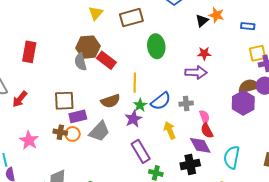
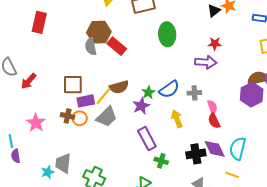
red rectangle: (29, 52) -> (39, 22), moved
yellow line: (135, 83) -> (103, 96), moved, turned 36
purple diamond: (200, 145) -> (215, 149), moved

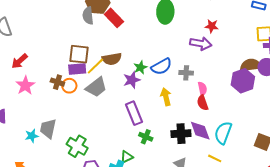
red arrow: (29, 81) -> (20, 61), moved
brown square: (73, 85) -> (79, 54), moved

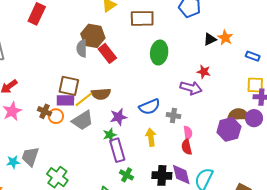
green star: (140, 67) -> (110, 135), moved

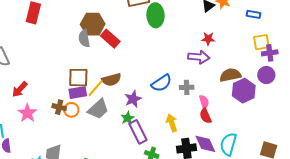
green ellipse: (159, 53) -> (156, 15), moved
brown semicircle: (238, 115) -> (230, 75), moved
yellow arrow: (151, 137) -> (172, 123), moved

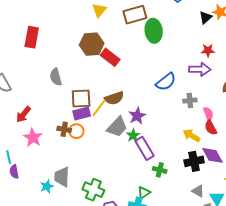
gray semicircle: (84, 38) -> (56, 77), moved
blue semicircle: (162, 83) -> (166, 82), moved
gray trapezoid: (98, 109) -> (117, 127), moved
yellow arrow: (172, 123) -> (191, 136), moved, turned -36

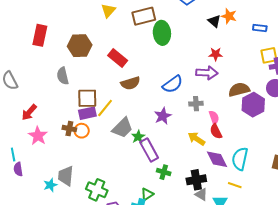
black triangle: (206, 17) -> (214, 21), turned -40
brown hexagon: (92, 44) -> (80, 46), moved
brown semicircle: (114, 98) -> (130, 83), moved
purple star: (137, 116) -> (163, 116), moved
black cross: (194, 161) -> (196, 180), moved

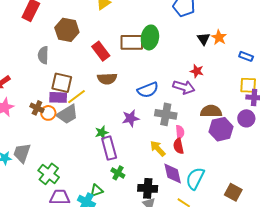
brown rectangle: (144, 16) -> (132, 42), moved
gray cross: (196, 104) -> (166, 114), size x1.5
gray trapezoid: (122, 128) -> (67, 114), moved

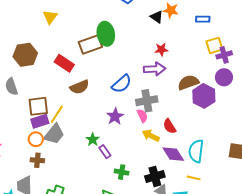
brown cross: (37, 108) -> (37, 160), moved
pink semicircle: (180, 132) -> (142, 116), moved
purple rectangle: (109, 148) -> (105, 152), size x0.6

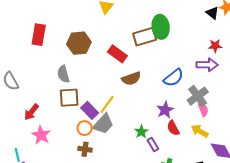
gray cross: (147, 101) -> (198, 96), turned -30
brown square: (38, 106) -> (69, 98), moved
pink semicircle: (142, 116) -> (203, 110), moved
purple rectangle: (40, 121) -> (90, 110), turned 60
red semicircle: (170, 126) -> (173, 128), moved

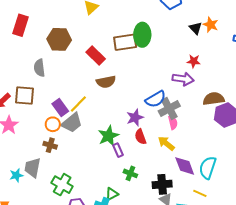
blue semicircle: (173, 78) -> (156, 99), moved
brown square: (69, 98) -> (25, 95), moved
green star: (141, 132) -> (108, 136), size x1.5

